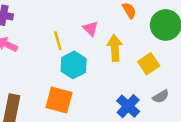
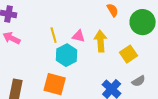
pink triangle: (91, 29) -> (79, 36), moved, turned -32

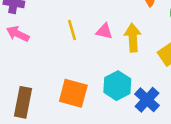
cyan hexagon: (67, 55) -> (117, 86), moved

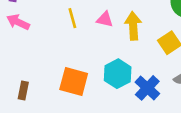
brown rectangle: (23, 102) -> (23, 91), size x0.6

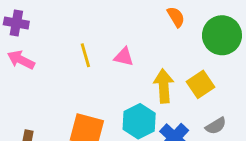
yellow arrow: (133, 26) -> (164, 86), moved

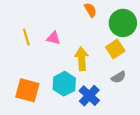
yellow square: (200, 84) -> (115, 49), moved
gray semicircle: (216, 126) -> (119, 77), moved

